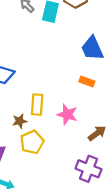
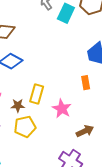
orange rectangle: (87, 81) -> (86, 83), turned 48

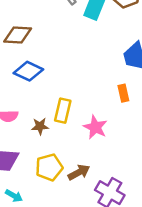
yellow pentagon: (25, 127) -> (49, 167), moved
brown arrow: (85, 131) -> (79, 172), moved

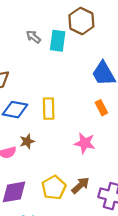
yellow rectangle: (63, 111) -> (49, 109), moved
brown star: (40, 126) -> (27, 141), moved

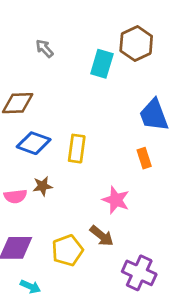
gray arrow: (33, 37) -> (44, 48), moved
brown arrow: (80, 185) -> (102, 236), moved, turned 72

